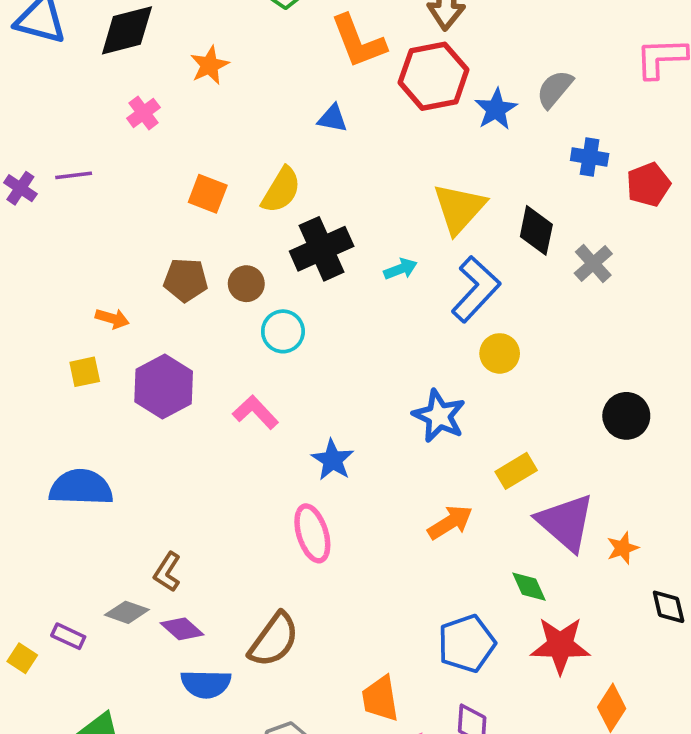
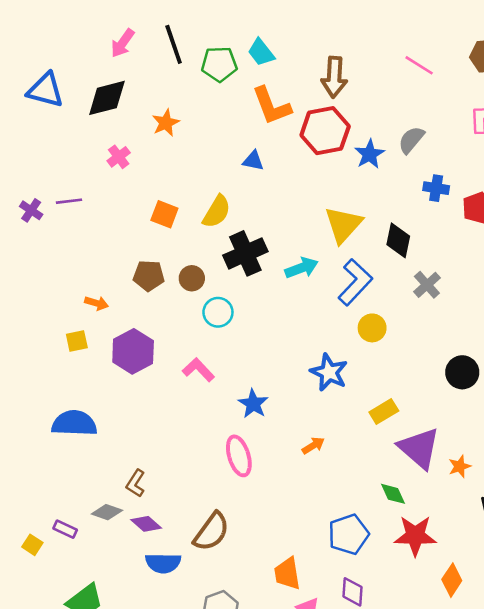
gray cross: (593, 263) -> (427, 285), moved
cyan arrow: (400, 269) -> (302, 268), size x1.4
orange arrow: (450, 522) -> (313, 445), moved, size x0.7

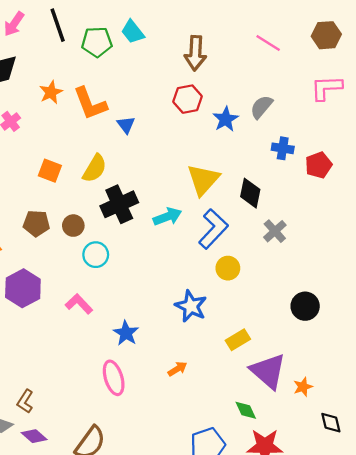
orange L-shape: (272, 106) -> (90, 104), moved
red hexagon: (325, 131) -> (188, 99), size x0.7
blue triangle: (253, 161) -> (126, 125), turned 42

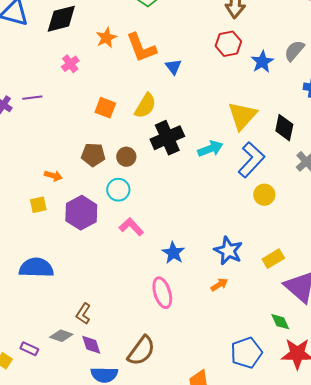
cyan circle: (96, 255) -> (118, 190), moved
blue star: (191, 306) -> (228, 251), moved
purple diamond: (34, 436) -> (91, 345), turned 30

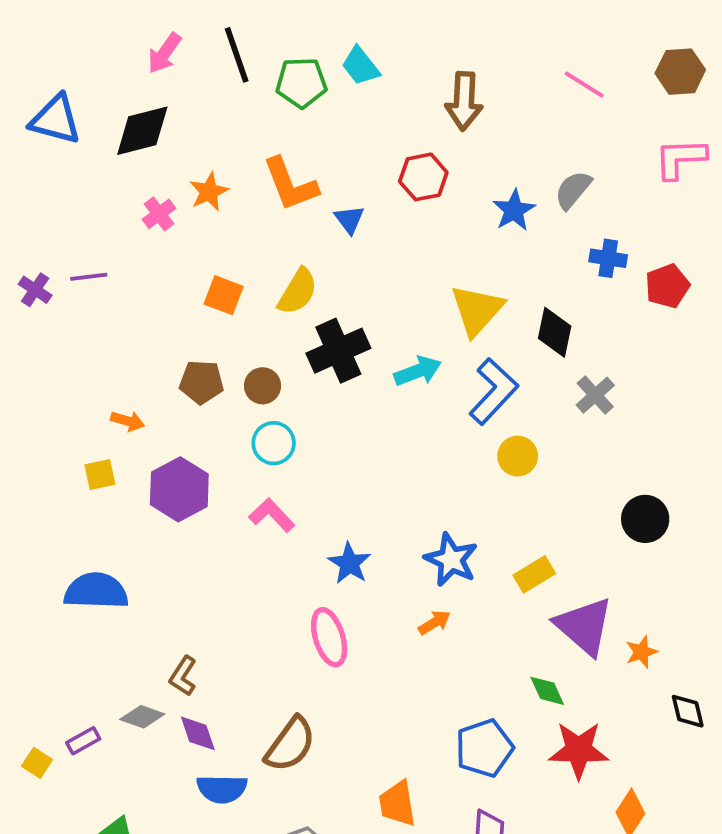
orange star: (106, 38) -> (209, 192), moved
red hexagon: (228, 44) -> (423, 177), moved
cyan circle: (118, 190) -> (274, 443), moved
purple rectangle: (29, 349) -> (83, 741), turned -54

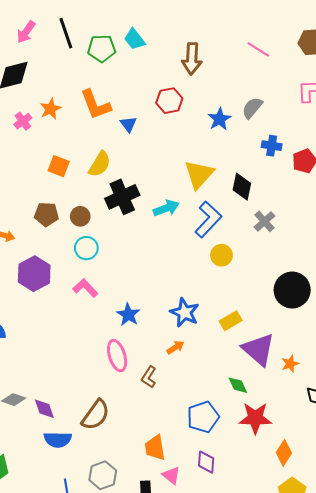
black circle: (645, 519) -> (292, 290), size x1.4
brown L-shape: (183, 676) -> (149, 377), moved

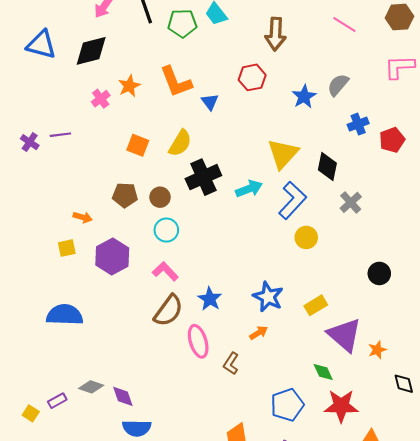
blue cross: (272, 146) -> (358, 124), turned -30
black circle: (292, 290) -> (379, 273), size x0.6
brown semicircle: (96, 415) -> (168, 311), moved

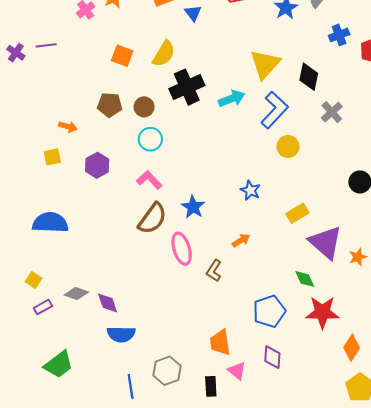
purple hexagon: (112, 257) -> (97, 165), size x0.7
blue star: (268, 297) -> (250, 190), moved, size x0.7
yellow square: (31, 413) -> (34, 280), moved

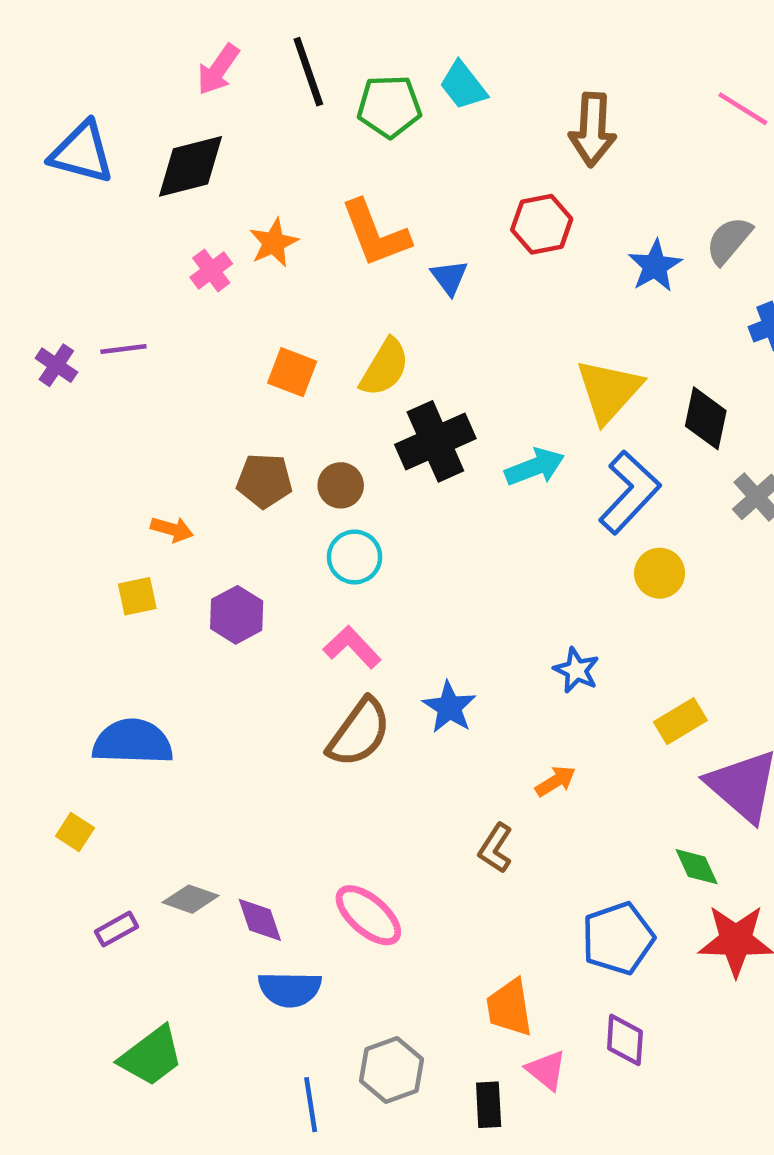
pink ellipse: (182, 249) -> (368, 915), moved, turned -32
yellow square: (34, 280) -> (75, 832), moved

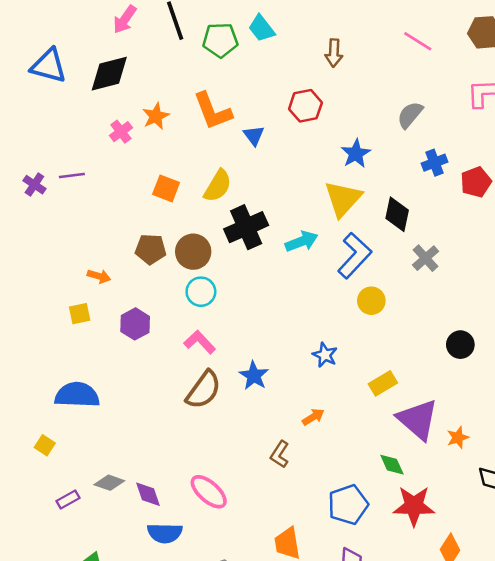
brown arrow: (593, 129) -> (334, 53), size x0.7
blue star: (655, 266) -> (356, 154), moved
brown circle: (341, 485) -> (193, 252), size x1.4

